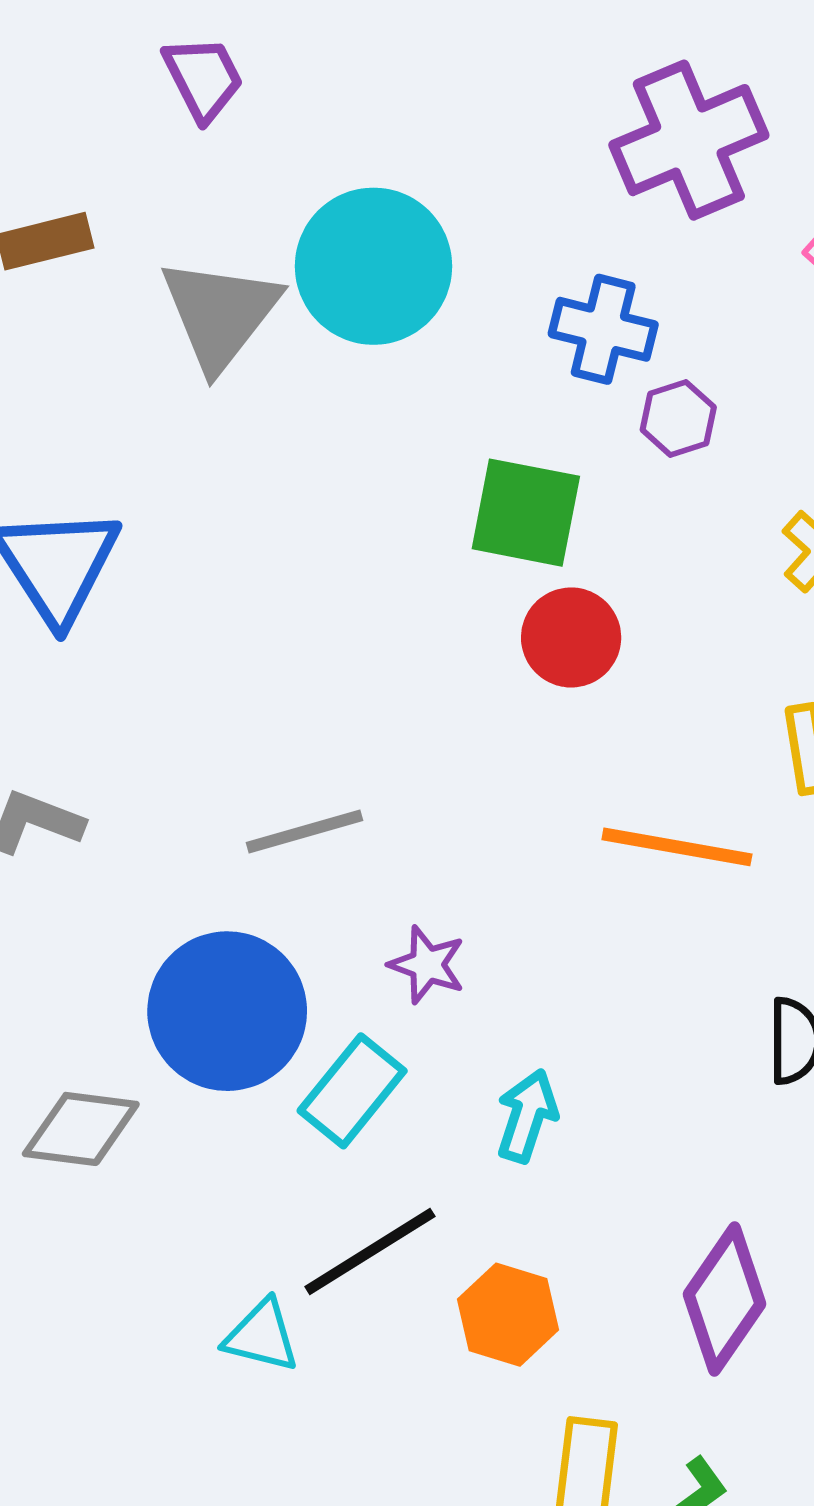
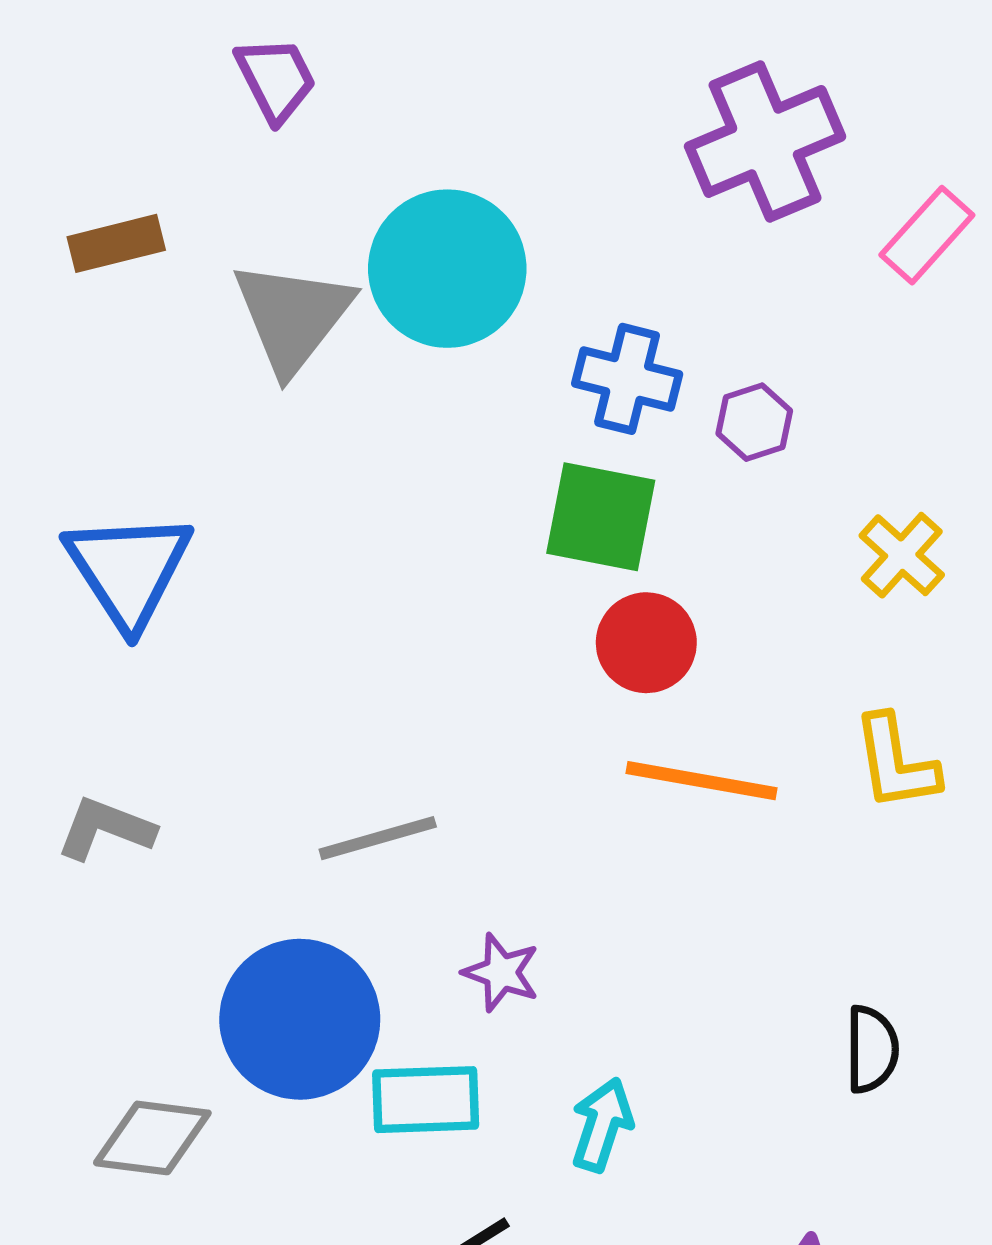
blue cross: (603, 329) -> (627, 379), moved
orange line: (677, 847) -> (701, 781), moved
cyan rectangle: (352, 1091) -> (426, 1100), turned 49

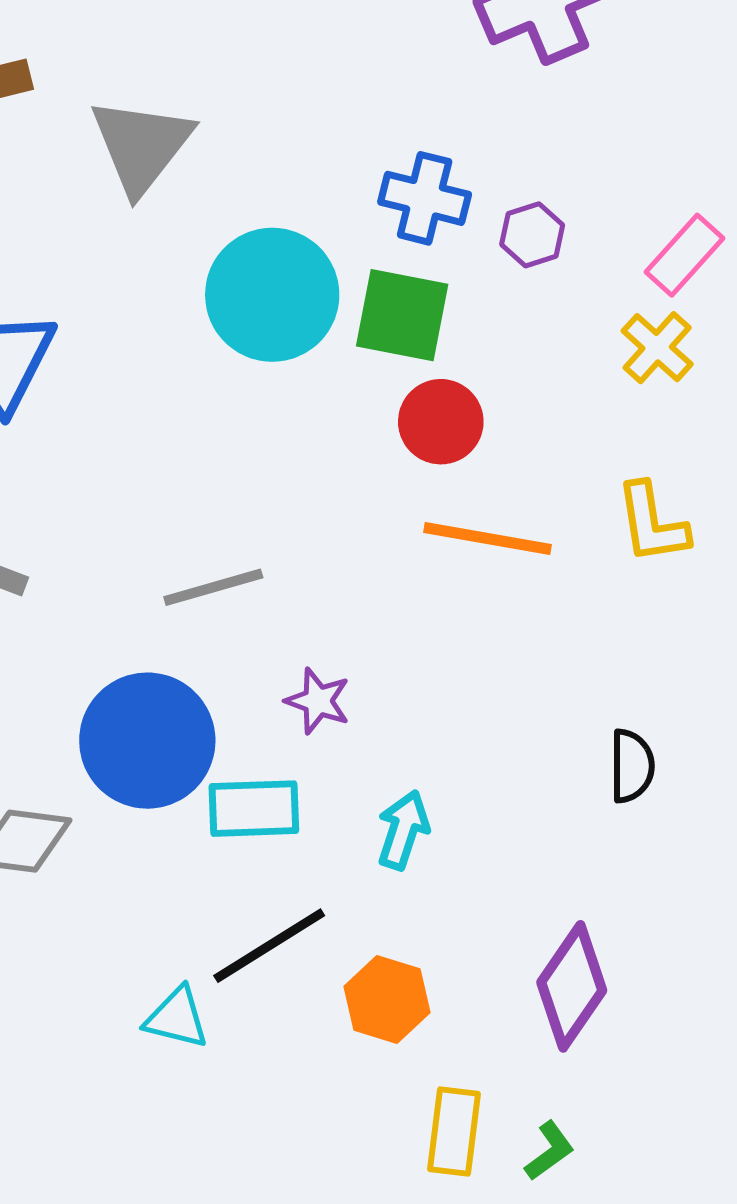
pink rectangle: (927, 235) -> (684, 255), moved
cyan circle: (447, 269) -> (272, 295), moved

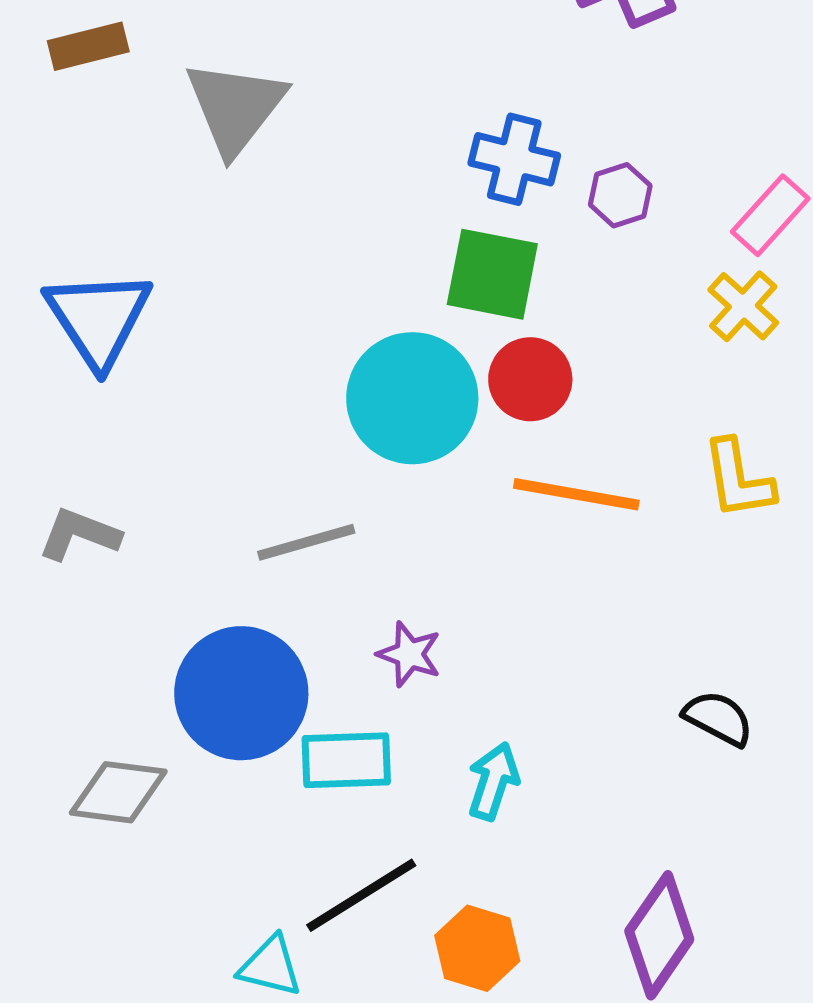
cyan circle: (272, 295) -> (412, 398), moved
black semicircle: (632, 766) -> (718, 718), turned -62

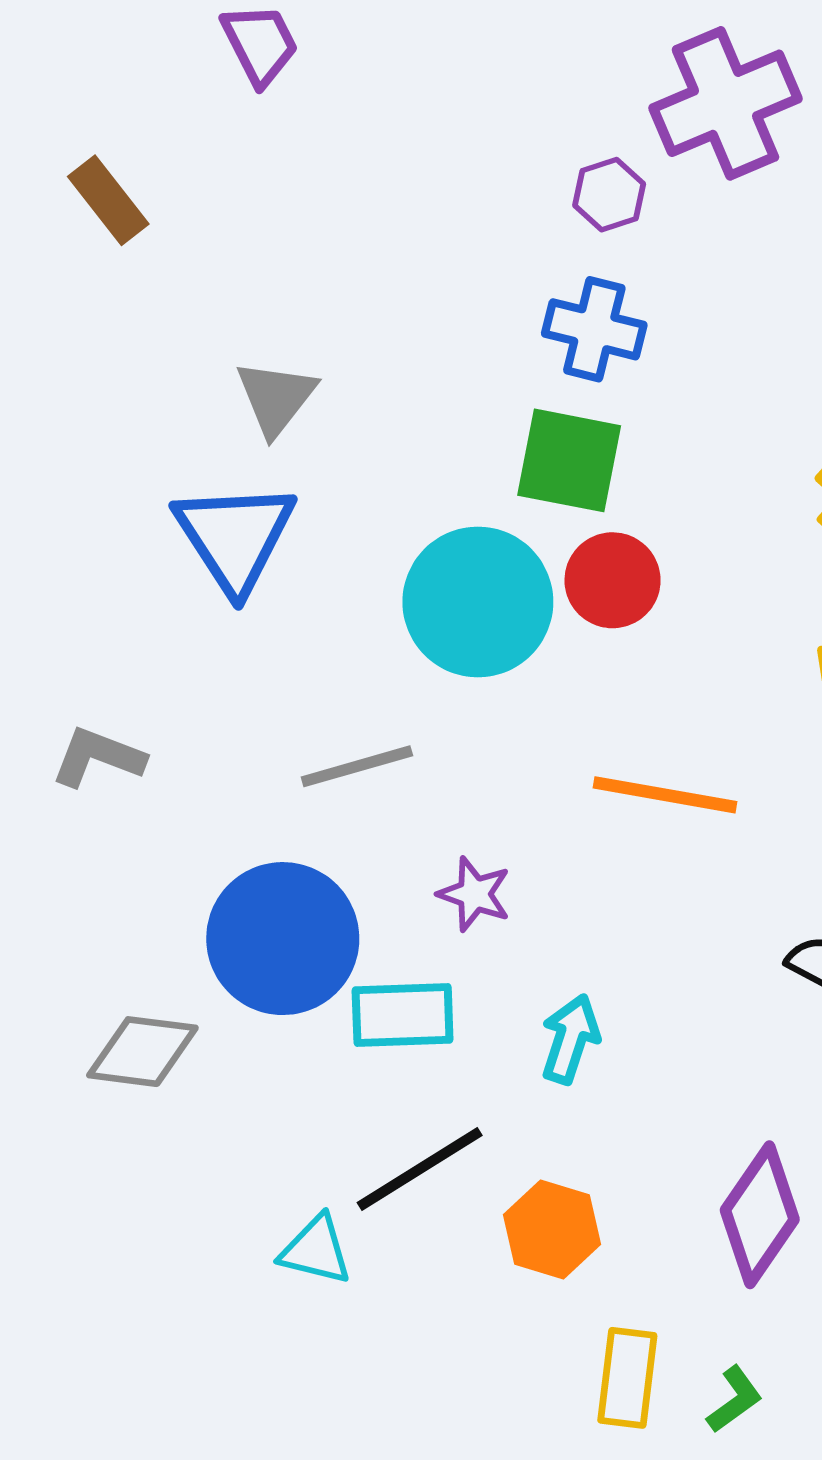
brown rectangle: (88, 46) -> (108, 200), turned 66
gray triangle: (235, 107) -> (276, 398), moved, size x0.7
purple hexagon: (620, 195) -> (609, 195), moved
blue triangle: (98, 318) -> (235, 537), moved
orange line: (576, 494) -> (665, 795), moved

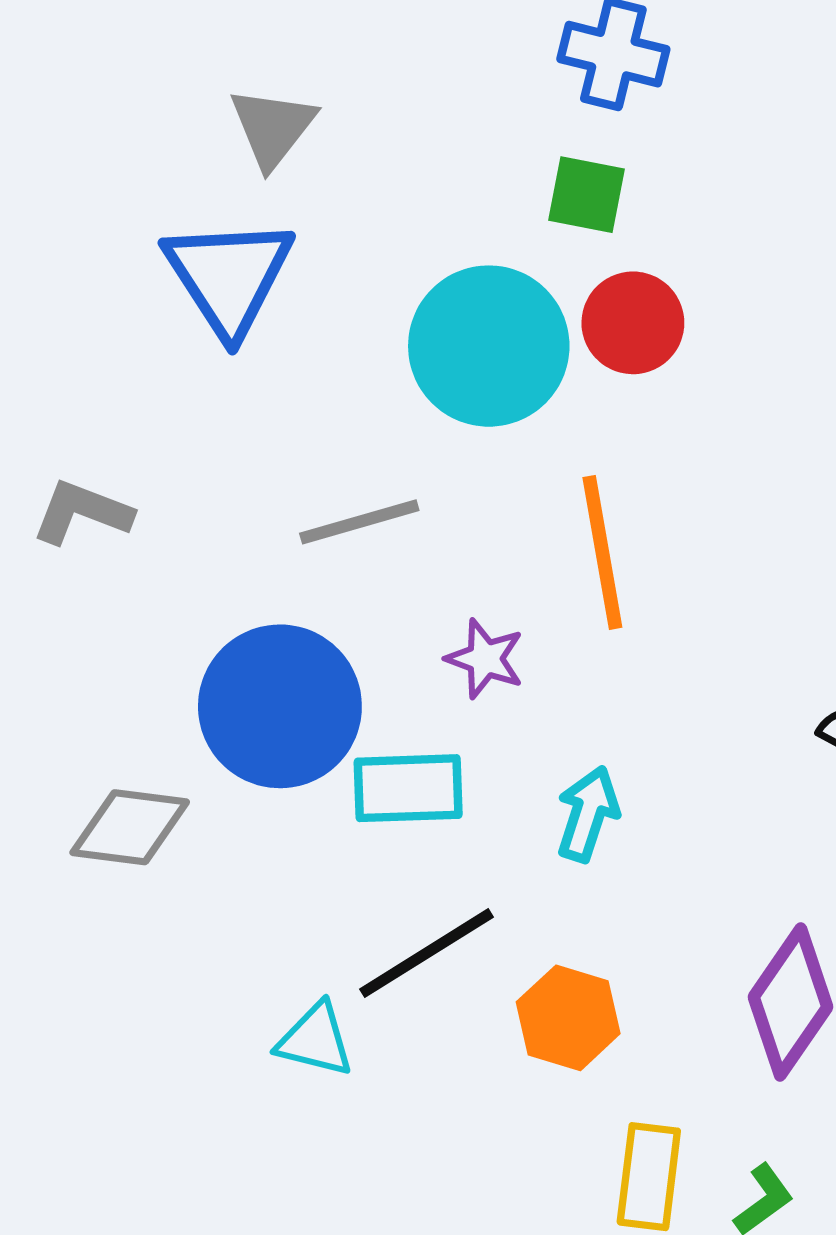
green square: (569, 460) -> (586, 195), size x0.7
orange line: (665, 795) -> (602, 552), moved, turned 70

